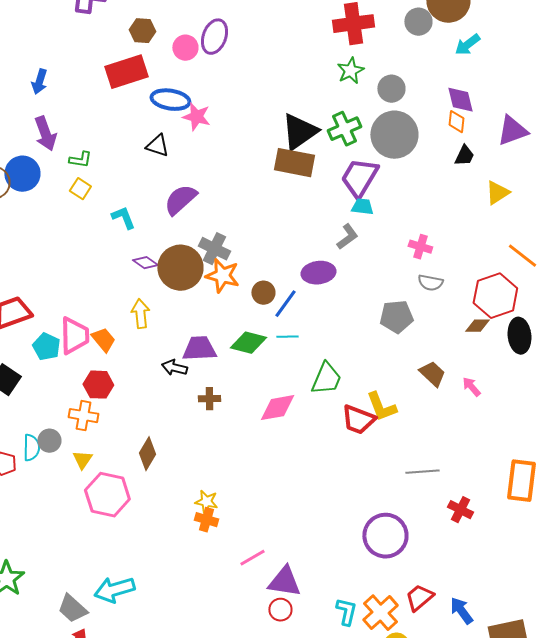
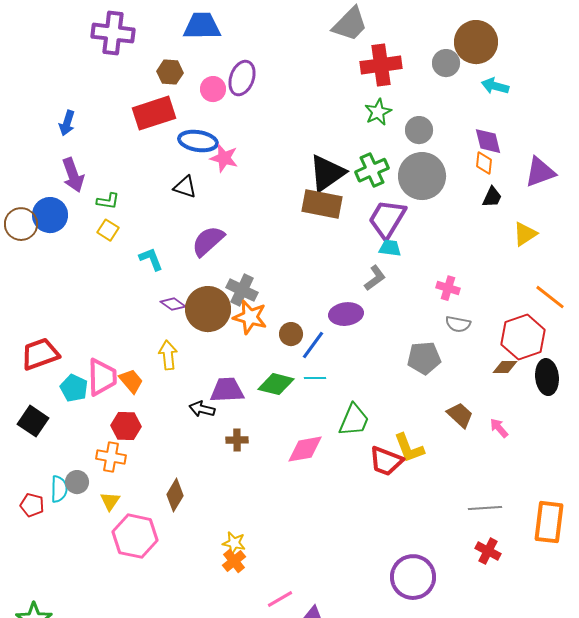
cyan arrow: (467, 45) -> (495, 86), turned 52
gray line: (422, 472) -> (485, 508), moved
orange cross: (206, 520) -> (234, 561), turned 35

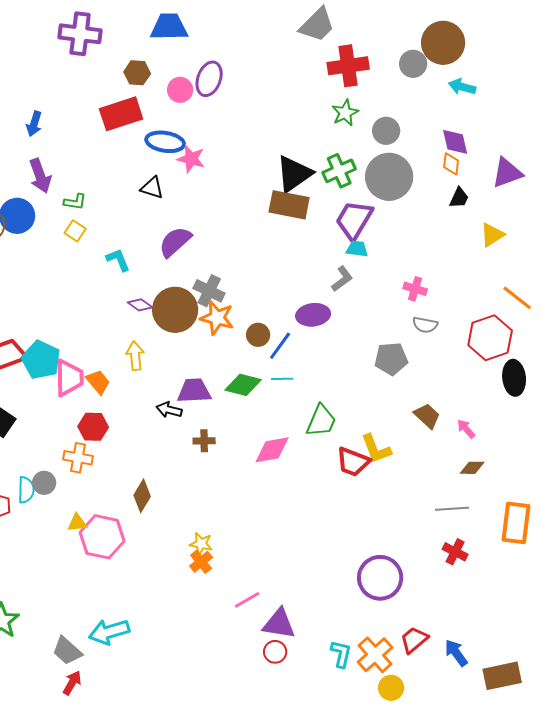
brown diamond: (505, 367) -> (472, 468), moved
cyan pentagon: (74, 388) -> (41, 360), moved, size x1.4
yellow triangle: (110, 501) -> (77, 523), moved, turned 50

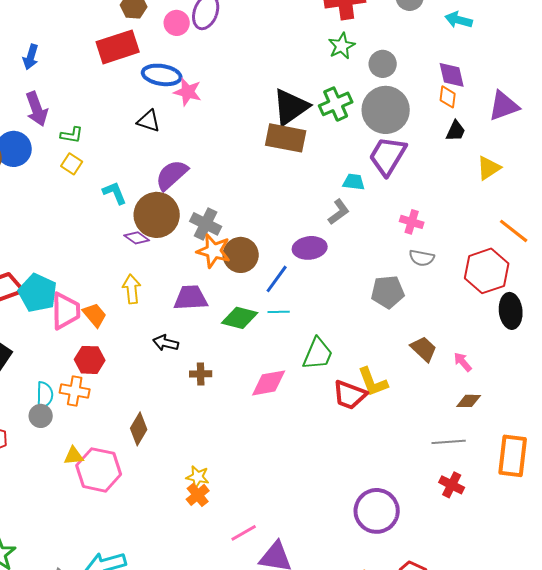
purple trapezoid: (354, 220) -> (388, 156), moved
brown circle: (175, 310) -> (157, 215), moved
brown circle: (258, 335) -> (241, 255), moved, size x1.5
purple trapezoid: (194, 391) -> (191, 298), moved
cyan semicircle: (26, 490) -> (45, 395), moved

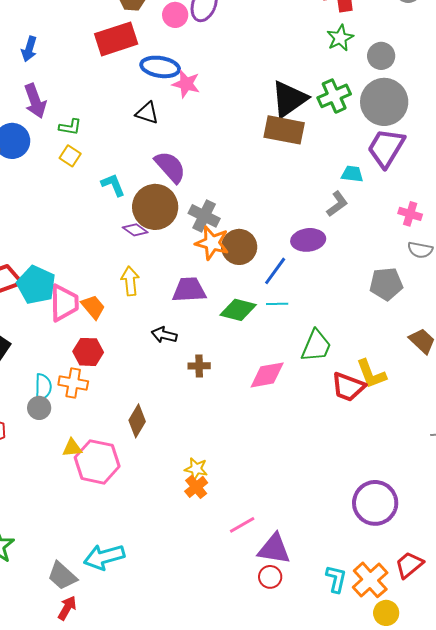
purple semicircle: (172, 175) -> (170, 167), turned 90

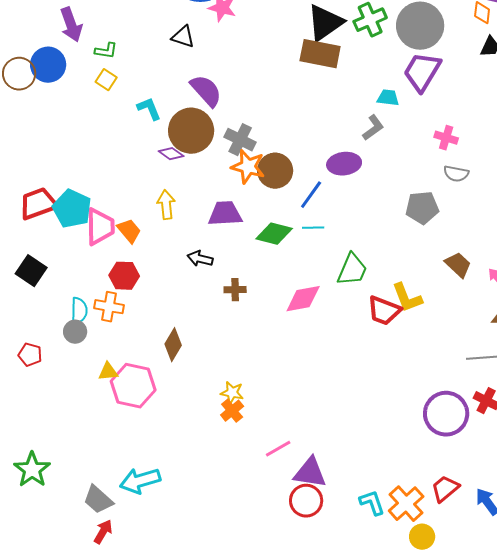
purple circle: (375, 503) -> (446, 414), moved
red circle: (270, 577) -> (306, 501), size x1.4
cyan L-shape: (336, 579) -> (372, 503), turned -32

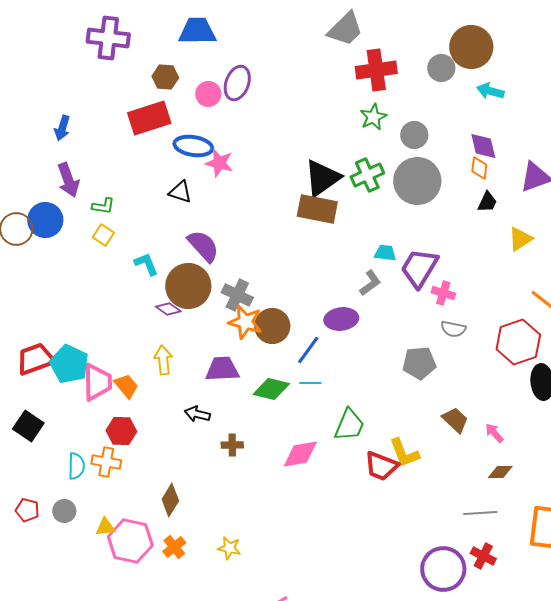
purple trapezoid: (422, 72) -> (419, 268), moved
gray circle: (75, 332) -> (64, 511), moved
orange cross: (232, 411) -> (174, 547), moved

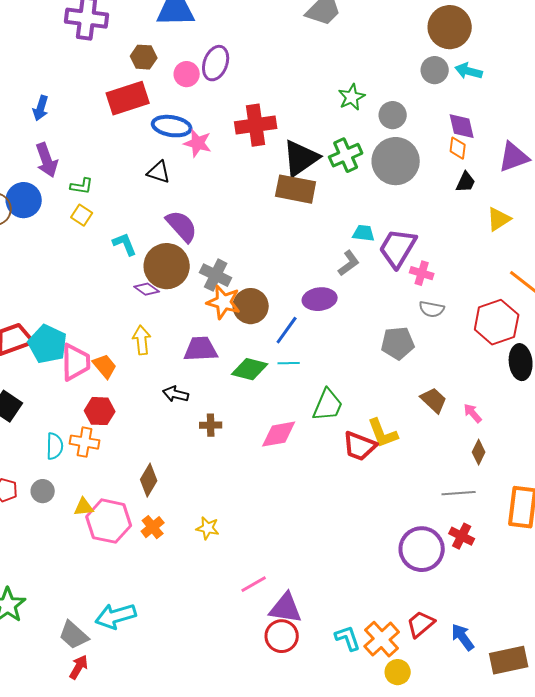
gray circle: (441, 68) -> (435, 70), moved
red cross: (376, 70) -> (256, 125), moved
brown diamond: (500, 472) -> (479, 452), turned -65

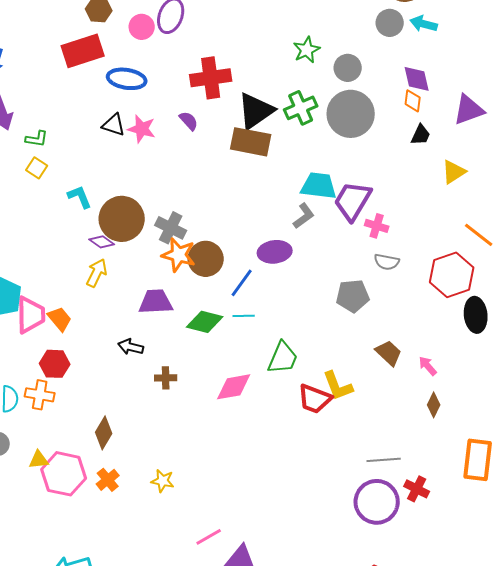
pink star: (198, 143) -> (142, 129), moved
purple semicircle: (182, 226) -> (189, 121), moved, size x0.6
cyan trapezoid: (364, 233) -> (319, 186), size x1.6
yellow arrow: (142, 340) -> (97, 273), moved, turned 32
gray line: (459, 493) -> (384, 460), moved

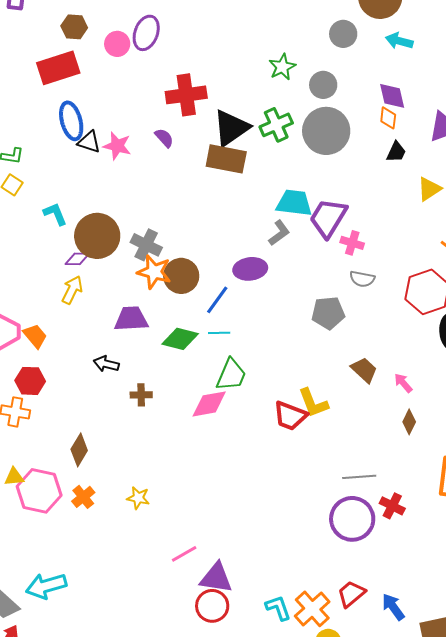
gray circle: (390, 23) -> (343, 34), moved
blue ellipse: (127, 79) -> (71, 121), moved, turned 66
purple diamond: (102, 242) -> (77, 259), turned -35
green trapezoid: (283, 358) -> (231, 375), moved

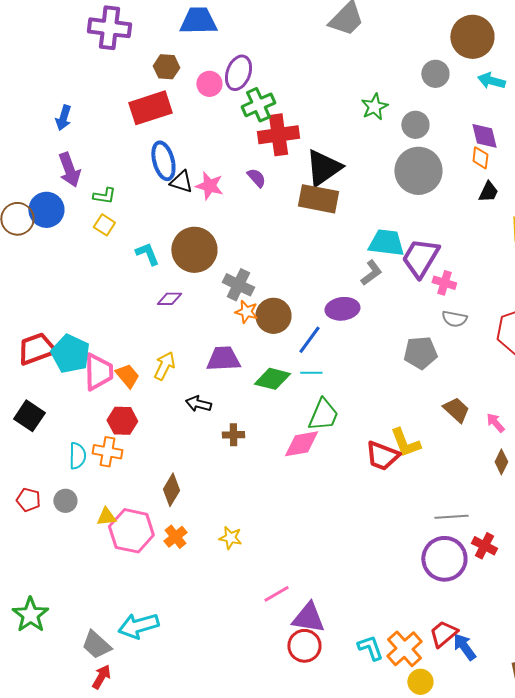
green cross: (276, 125) -> (258, 105), moved
brown circle: (97, 236) -> (194, 250), moved
orange star: (154, 272) -> (246, 312), size x0.7
yellow arrow: (72, 290) -> (164, 366), moved
blue arrow: (393, 607) -> (464, 647), moved

